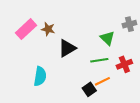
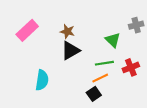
brown star: (48, 29) -> (67, 31), moved
orange line: (102, 81) -> (100, 78), moved

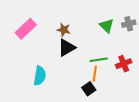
green triangle: (113, 40) -> (107, 26), moved
orange line: (100, 78) -> (95, 74), turned -56

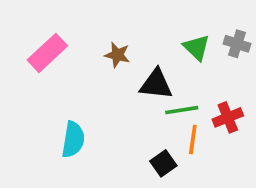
gray cross: (129, 24) -> (237, 44), turned 32
black triangle: (67, 48) -> (156, 84), moved, turned 36
orange line: (95, 74) -> (193, 139), moved

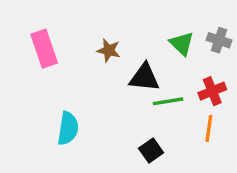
pink rectangle: (47, 53) -> (44, 49), turned -66
red cross: (228, 117) -> (212, 91), moved
orange line: (193, 139) -> (209, 128), moved

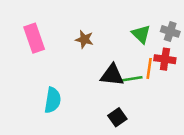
black triangle: (144, 78) -> (112, 75), moved
red cross: (212, 91) -> (165, 59), moved, turned 30
orange line: (209, 128) -> (149, 68), moved

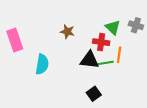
pink rectangle: (34, 38) -> (15, 40), moved
red cross: (165, 59) -> (101, 42), moved
cyan semicircle: (53, 100) -> (42, 64), moved

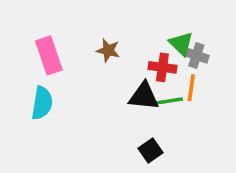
gray cross: (136, 25) -> (196, 55), moved
pink rectangle: (15, 40) -> (49, 55), moved
cyan semicircle: (42, 64) -> (42, 103), moved

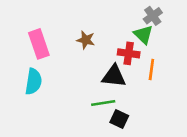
gray cross: (196, 55) -> (153, 16), moved, turned 36
green line: (168, 101) -> (103, 103), moved
black square: (151, 150) -> (119, 119), turned -30

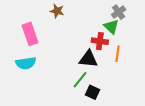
brown star: (86, 40) -> (57, 11), moved
cyan semicircle: (33, 82) -> (26, 63), turned 72
green line: (103, 103) -> (80, 80), turned -42

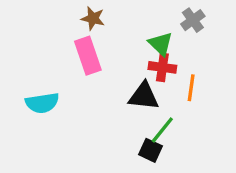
green triangle: (111, 27) -> (161, 44), moved
pink rectangle: (30, 34) -> (88, 56), moved
green line: (80, 80) -> (162, 130), moved

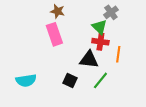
gray cross: (193, 20) -> (111, 12), moved
cyan semicircle: (42, 103) -> (26, 80), moved
black square: (150, 150) -> (70, 80), moved

